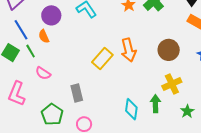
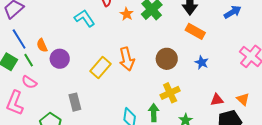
purple circle: (51, 15) -> (60, 59), moved
pink semicircle: (43, 73) -> (29, 82), moved

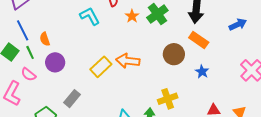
purple circle: (60, 59) -> (55, 62), moved
orange arrow: (127, 59) -> (128, 61), turned 105
brown circle: (167, 59) -> (174, 54), moved
gray rectangle: (75, 102) -> (72, 99), turned 48

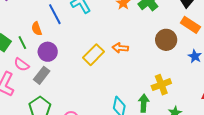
blue line: (23, 30) -> (55, 14), moved
orange arrow: (128, 61) -> (120, 48), size x0.7
gray rectangle: (72, 99) -> (42, 75), moved

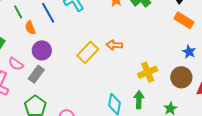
brown circle: (166, 40) -> (181, 77), moved
green line: (22, 43) -> (18, 12), moved
yellow cross: (161, 85) -> (148, 72), moved

